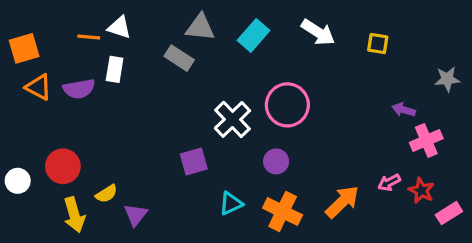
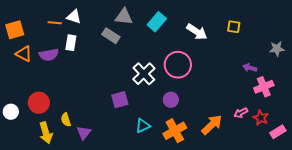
white arrow: (318, 32) -> (197, 32), moved
yellow semicircle: (106, 194) -> (66, 120), turned 104
orange cross: (283, 212) -> (175, 131), turned 35

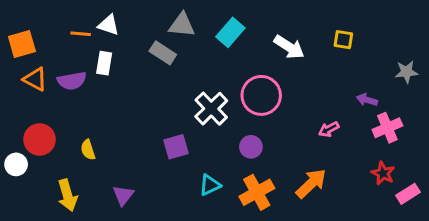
red circle: (39, 103) -> (40, 139), moved
pink arrow: (241, 113) -> (329, 129), moved
yellow semicircle: (66, 120) -> (88, 150), moved

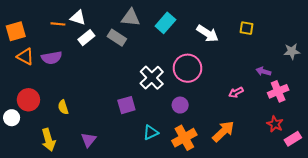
white rectangle: (104, 63) -> (86, 38), moved, turned 42

